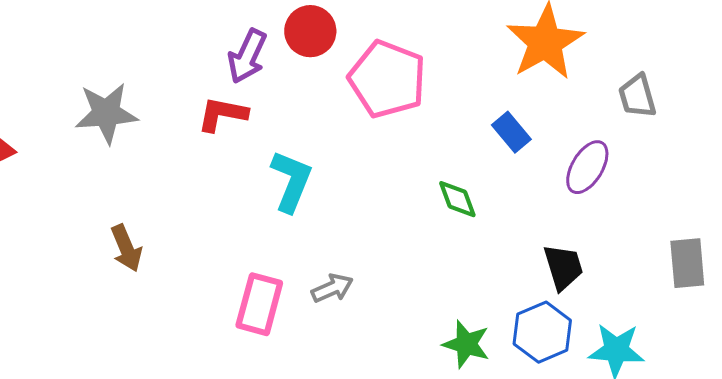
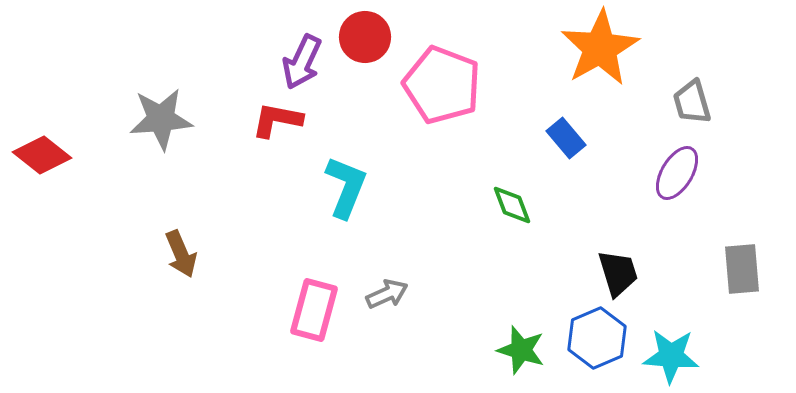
purple ellipse: (587, 167) -> (677, 173), moved

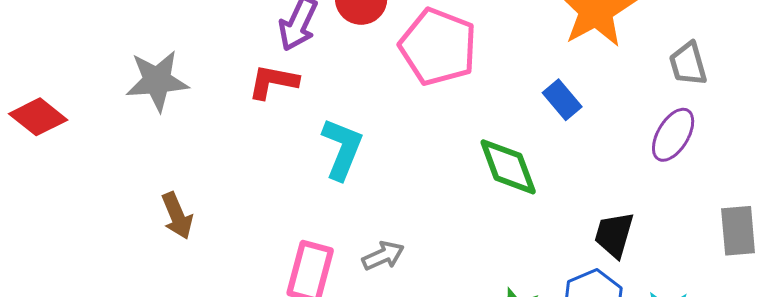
green diamond: (512, 205) -> (508, 167), size x1.5
black trapezoid: (618, 273) -> (614, 235), turned -147

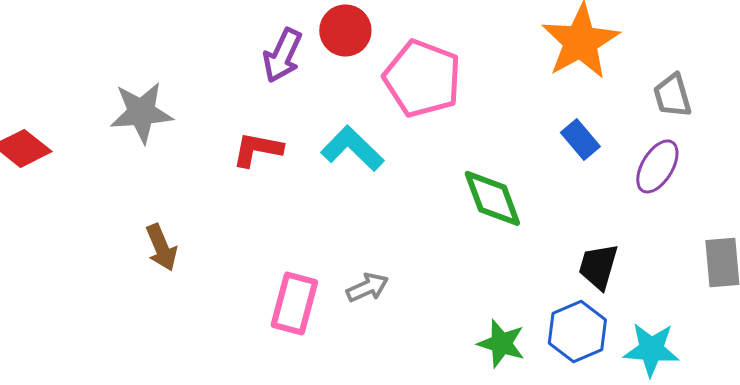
red L-shape: (273, 82) -> (257, 149), moved
blue rectangle: (562, 100) -> (580, 139), moved
cyan L-shape: (342, 149) -> (352, 148), moved, turned -68

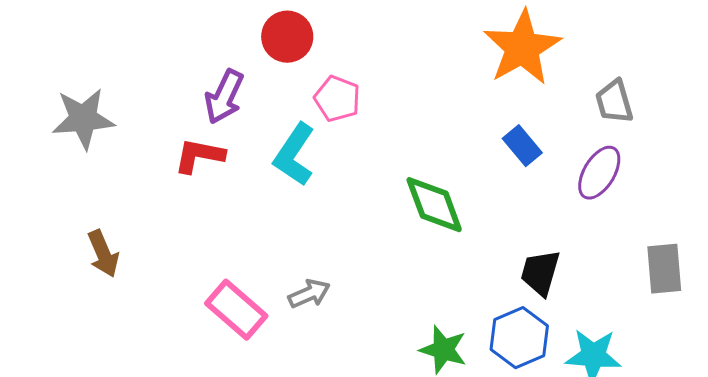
purple arrow: (282, 55) -> (224, 97), moved
pink pentagon: (422, 78) -> (337, 99), moved, size x0.6
cyan L-shape: (352, 148) -> (294, 155), turned -100
pink rectangle: (294, 303) -> (236, 310), turned -64

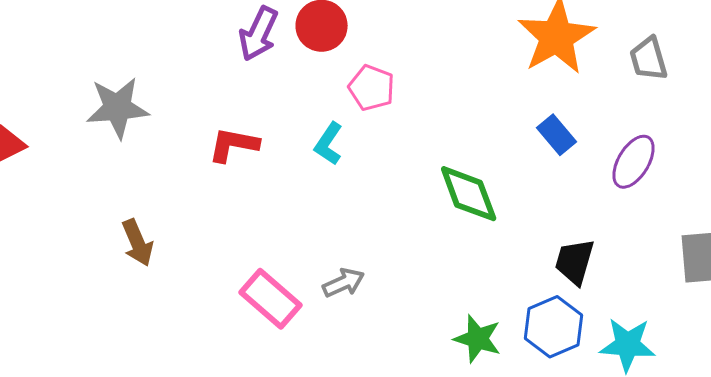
purple arrow: (224, 97) -> (259, 34), moved
gray trapezoid: (614, 102) -> (649, 59), moved
cyan L-shape: (294, 155) -> (329, 144), size x0.7

